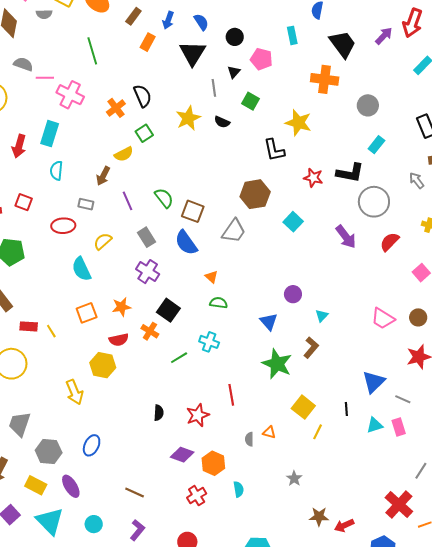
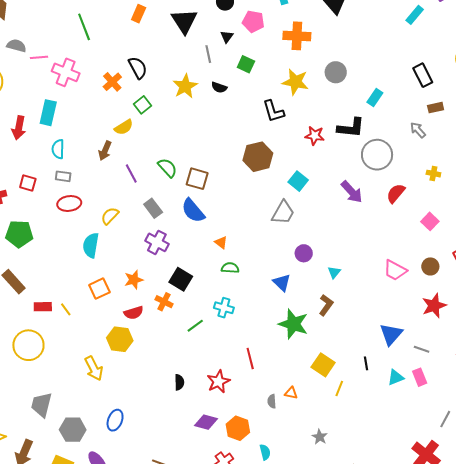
orange cross: (325, 79) -> (297, 36), moved
gray circle: (368, 105) -> (336, 72), moved
gray rectangle: (86, 204) -> (63, 176), moved
gray trapezoid: (234, 231) -> (283, 213), moved
cyan semicircle: (81, 269) -> (91, 245), turned 40

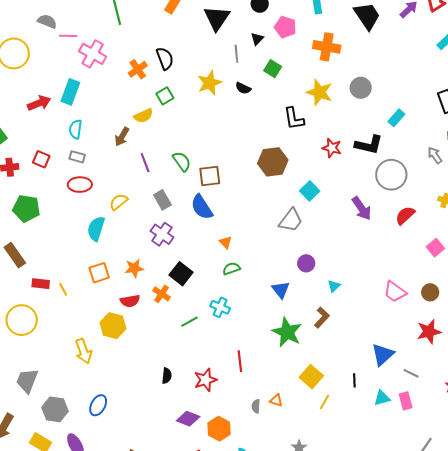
red arrow: (19, 128) -> (39, 103), turned -130
brown square: (197, 179) -> (210, 176), turned -30
green semicircle: (230, 268) -> (231, 269), turned -30

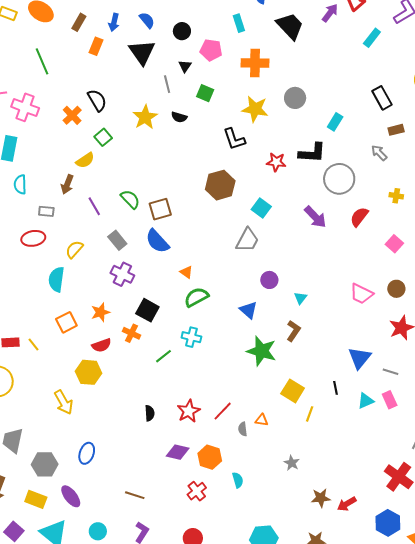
gray rectangle: (77, 157) -> (46, 211), moved
green semicircle: (231, 269) -> (196, 297), size x1.4
red line: (240, 361) -> (223, 411), moved, turned 60

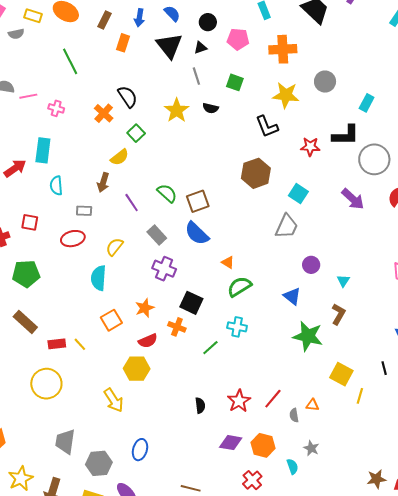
black triangle: (185, 66) -> (200, 48), moved, turned 40
pink cross: (25, 107) -> (56, 108), size x0.6
gray star: (292, 463) -> (311, 448), moved

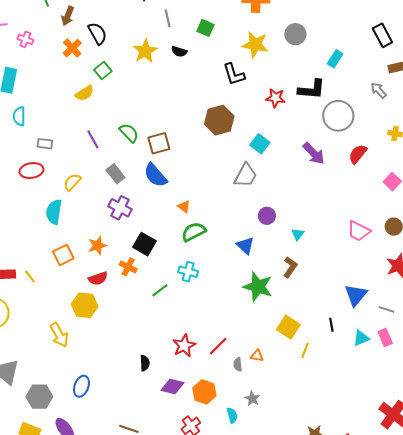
brown arrow: (103, 182) -> (68, 16), moved
black semicircle: (200, 405) -> (145, 363), moved

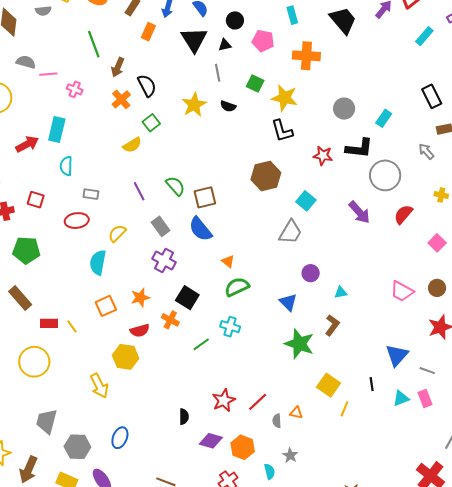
gray circle: (295, 34) -> (344, 109), moved
yellow star: (255, 45) -> (284, 98), moved
cyan triangle: (298, 234) -> (341, 293), turned 40

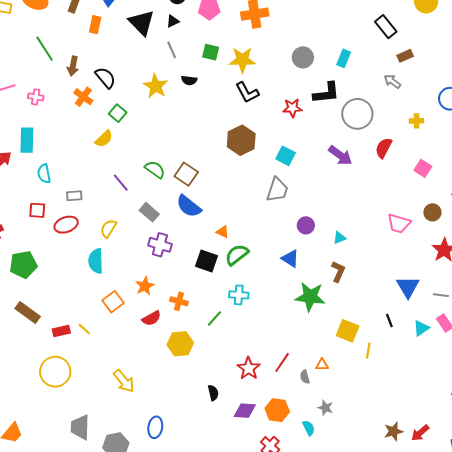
brown square: (205, 197) -> (186, 174), turned -30
red square: (36, 200) -> (37, 210), moved
black square: (187, 298) -> (206, 261), moved
yellow hexagon: (126, 357) -> (180, 344), moved

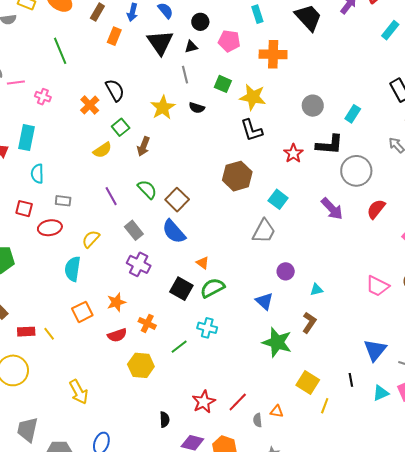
brown arrow: (73, 66) -> (143, 146), moved
red star: (292, 108) -> (293, 153), turned 30

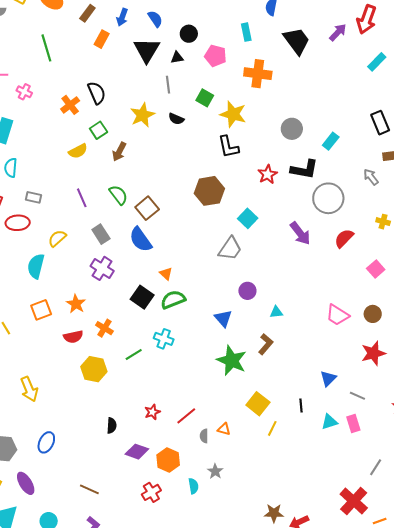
orange star: (116, 302) -> (76, 304), turned -30
blue triangle: (375, 350) -> (328, 378), size x0.7
red star: (204, 402) -> (152, 412), size x0.7

